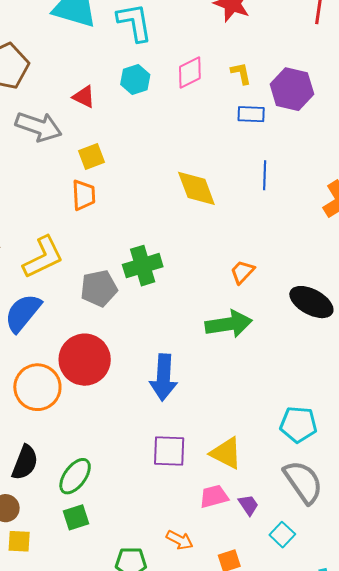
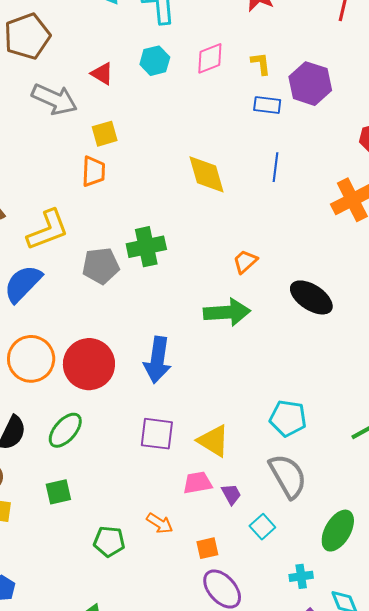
red circle: (85, 360) -> (89, 364), moved
green ellipse: (75, 476) -> (65, 430), moved

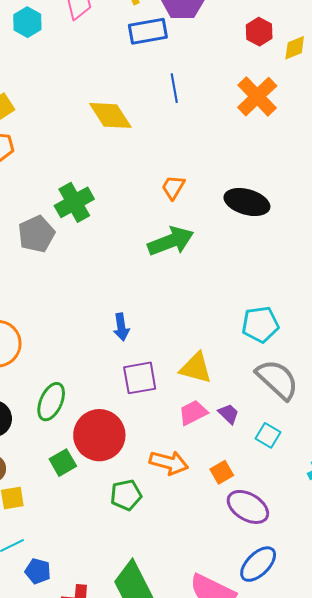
blue rectangle: (267, 105) -> (148, 31), size x1.4
blue arrow: (158, 360) -> (121, 327), moved, size x0.6
red circle: (89, 364) -> (99, 435), moved
orange arrow: (160, 523) -> (169, 463), size x1.4

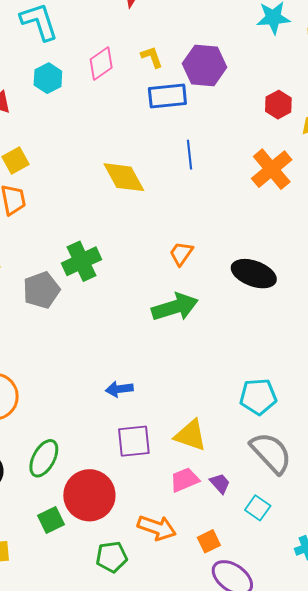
blue arrow: (121, 327) -> (119, 389), turned 88

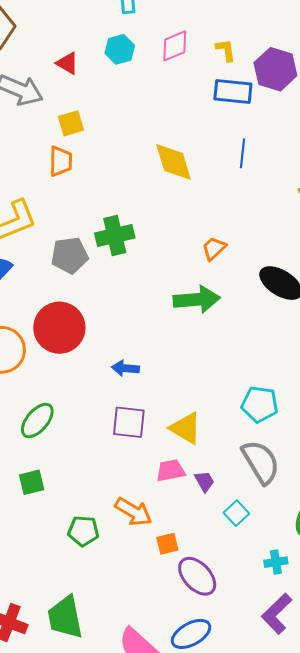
red circle: (89, 495) -> (59, 328), moved
orange square: (209, 541) -> (167, 544), moved

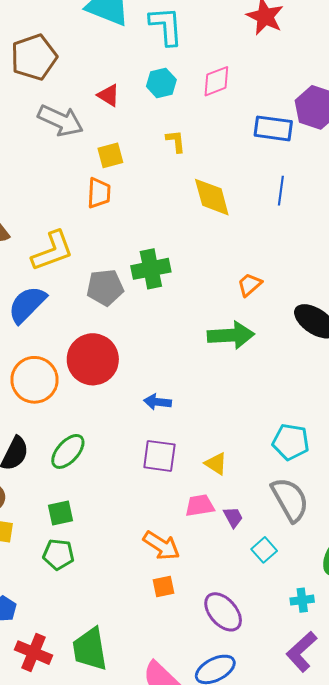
yellow L-shape: (226, 50) -> (176, 141), moved
yellow triangle: (186, 428) -> (216, 464), size x0.7
green pentagon: (83, 531) -> (58, 554), moved
orange square: (167, 544) -> (164, 587), moved

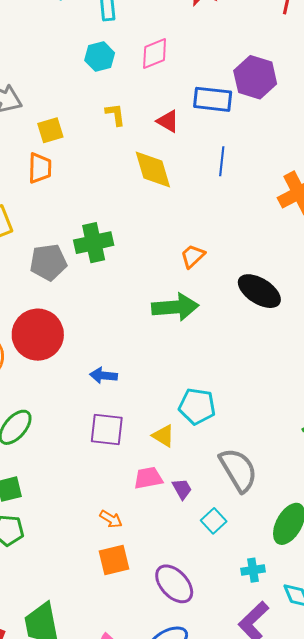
red triangle: (109, 95) -> (168, 121), moved
cyan pentagon: (291, 442) -> (197, 406), moved
orange arrow: (161, 546) -> (111, 519), size x0.6
orange square: (164, 587) -> (114, 560), size x1.4

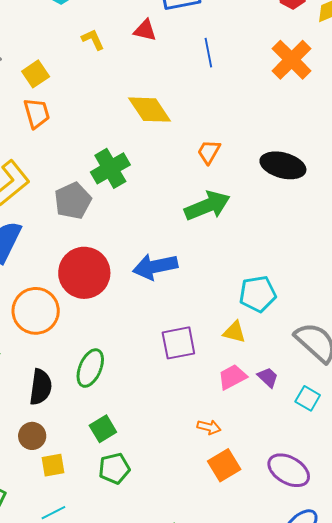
yellow diamond: (153, 169) -> (150, 110), moved
blue arrow: (104, 375) -> (155, 267), moved, size x1.6

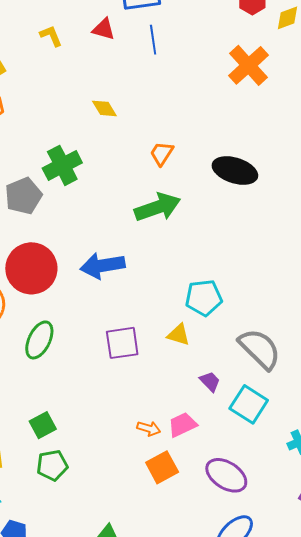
blue line: (208, 53) -> (153, 40), moved
yellow diamond: (150, 110) -> (104, 108), size x0.6
green ellipse: (90, 368) -> (39, 340), moved
pink trapezoid: (232, 377) -> (183, 425), moved
cyan square: (308, 398) -> (249, 404), size x1.5

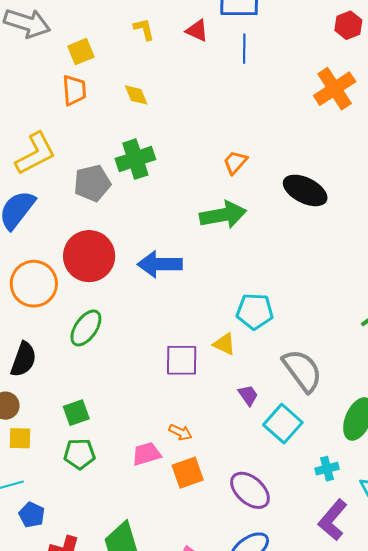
yellow diamond: (104, 108) -> (136, 95), moved
purple square: (122, 343) -> (182, 360), moved
pink trapezoid: (183, 425) -> (146, 454), moved

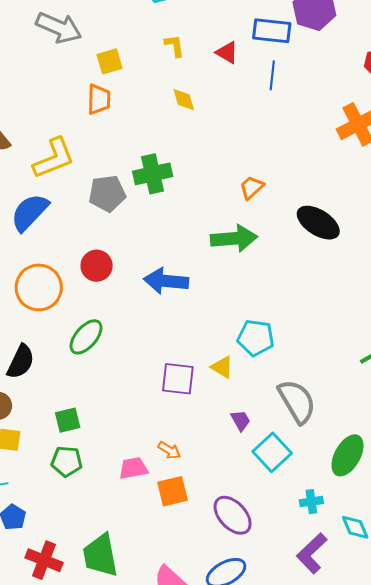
yellow diamond: (136, 95) -> (184, 100), moved
red circle: (89, 256) -> (97, 266), size x0.6

